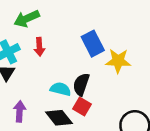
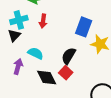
blue rectangle: (93, 44) -> (84, 27), turned 36
cyan semicircle: (60, 89) -> (36, 53), moved

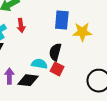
cyan semicircle: (36, 53) -> (39, 64), moved
black diamond: (47, 77) -> (28, 80), moved, turned -40

